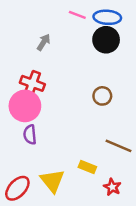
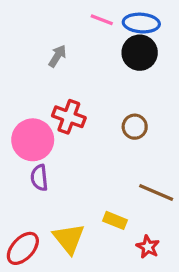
red cross: (32, 83) -> (69, 117), moved

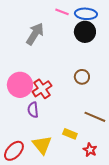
gray arrow: (57, 56) -> (35, 34), size x1.6
red cross: (69, 117) -> (42, 89), moved, turned 36
purple semicircle: (39, 178) -> (33, 110), moved

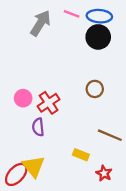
gray arrow: (35, 34) -> (40, 23), moved
pink circle: (20, 85) -> (23, 98), size x0.6
yellow triangle: (42, 145) -> (34, 166), moved

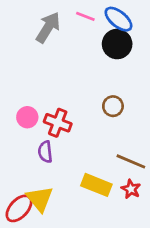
blue ellipse: (99, 16) -> (118, 19), turned 35
red cross: (49, 103) -> (58, 123), turned -35
yellow rectangle: (81, 155) -> (96, 185), size x1.5
red star: (104, 173) -> (131, 189), moved

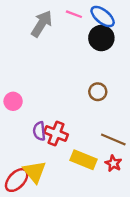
pink circle: (27, 117) -> (13, 101), moved
red cross: (58, 123) -> (56, 134), moved

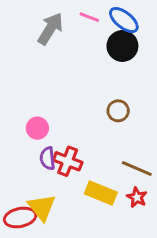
pink circle: (13, 101) -> (37, 128), moved
red ellipse: (17, 180) -> (20, 217), turned 35

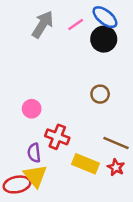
pink line: (89, 17) -> (76, 24), moved, turned -56
purple semicircle: (47, 158) -> (34, 153), moved

